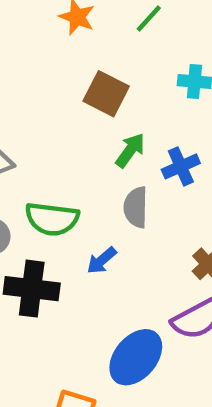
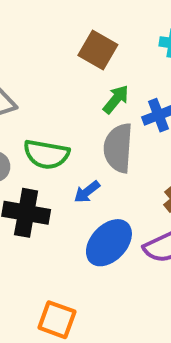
gray semicircle: (136, 207) -> (118, 148), size x1.4
blue ellipse: (136, 357) -> (109, 243), moved

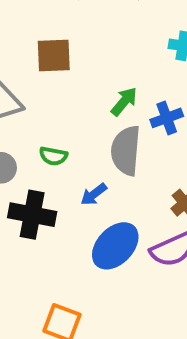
brown square: (98, 50) -> (54, 56), moved, turned -33
green semicircle: (46, 154) -> (53, 156), size x0.6

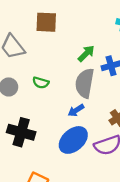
blue arrow: (94, 194) -> (76, 110), moved
black cross: (32, 215) -> (21, 132), moved

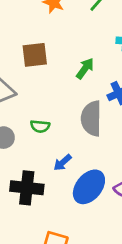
green arrow: (86, 54) -> (85, 68), moved
blue arrow: (76, 110) -> (63, 163), moved

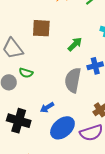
green semicircle: (40, 126) -> (26, 73), moved

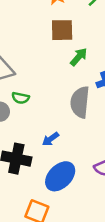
brown square: (41, 28) -> (62, 30), moved
blue ellipse: (62, 128) -> (60, 176), moved

